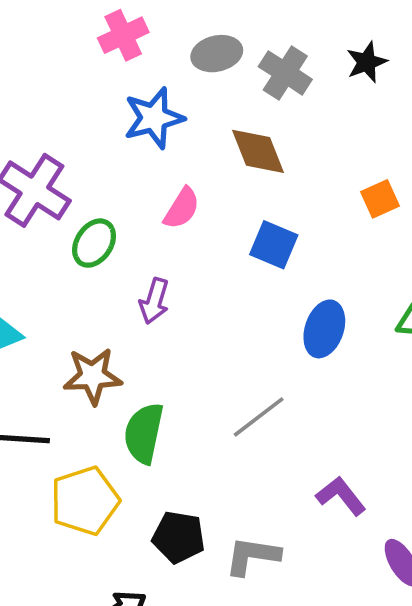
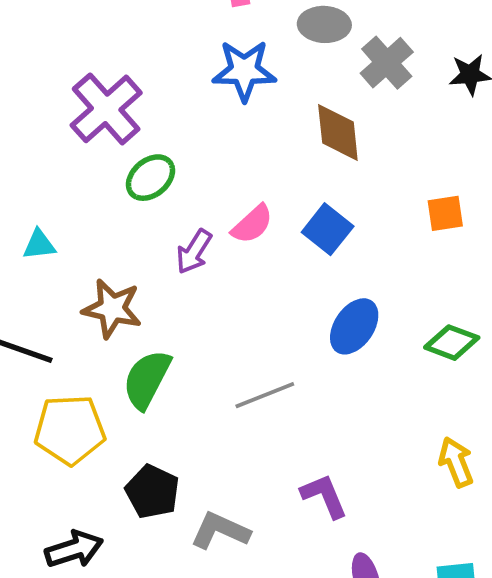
pink semicircle: (182, 208) -> (252, 224), moved

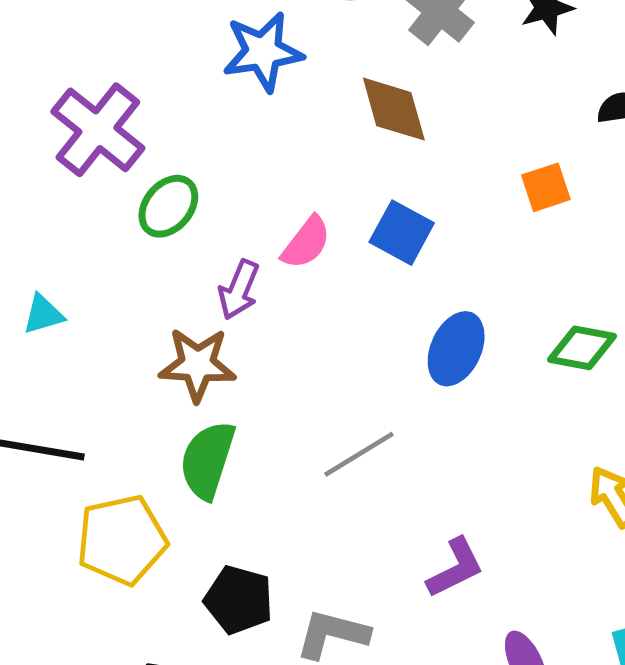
brown star: (112, 309) -> (197, 365), moved
purple L-shape: (324, 496) -> (455, 568), turned 96

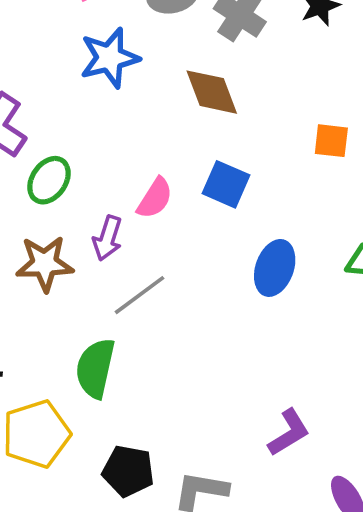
orange square: (546, 187) -> (331, 141), turned 30
brown star: (197, 365) -> (45, 264), moved
gray line: (359, 454) -> (140, 295), moved

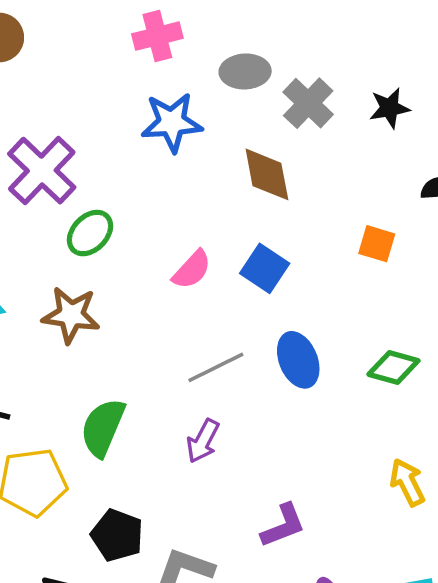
purple arrow: (108, 238) -> (203, 441), moved
blue ellipse: (275, 268) -> (298, 360), turned -52
gray line: (140, 295) -> (216, 367), moved

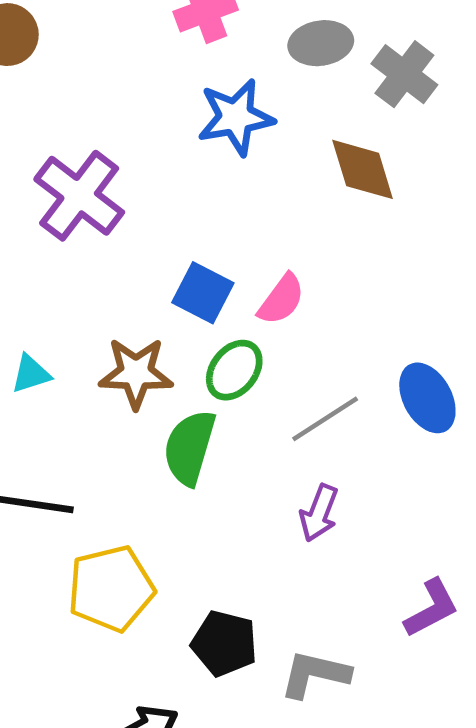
green ellipse: (90, 233) -> (234, 370), moved
blue square: (265, 268) -> (203, 293), moved
green semicircle: (103, 428) -> (190, 448), moved

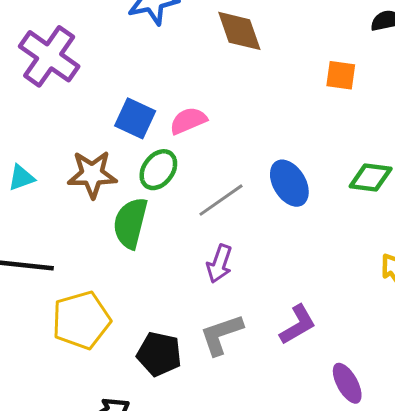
pink semicircle: (281, 299) -> (188, 121), turned -147
gray L-shape: (315, 674) -> (221, 335), moved, turned -30

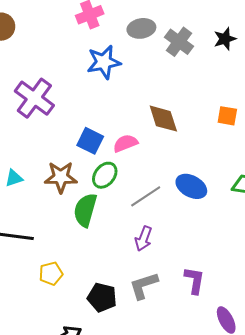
brown diamond: (239, 31) -> (163, 119), moved
blue ellipse: (289, 183) -> (191, 186), turned -32
yellow pentagon: (81, 320) -> (51, 274), size x0.6
purple L-shape: (298, 325) -> (194, 280), turned -52

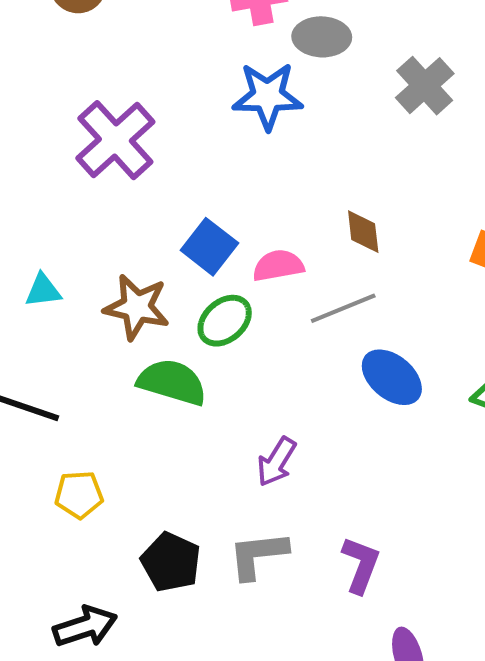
gray ellipse: (141, 28) -> (322, 37), moved
brown diamond: (163, 119) -> (363, 232), size x0.7
gray line: (146, 196) -> (343, 308), moved
green semicircle: (85, 210) -> (172, 382), turned 80

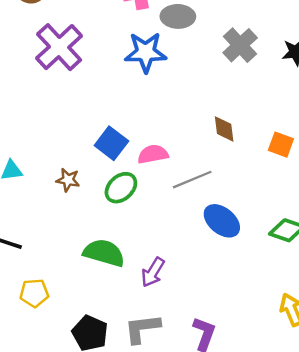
purple cross: (115, 140) -> (59, 47), moved
brown diamond: (363, 232) -> (224, 129), moved
brown star: (137, 307) -> (68, 180), size x0.6
green semicircle: (172, 382) -> (104, 253), moved

